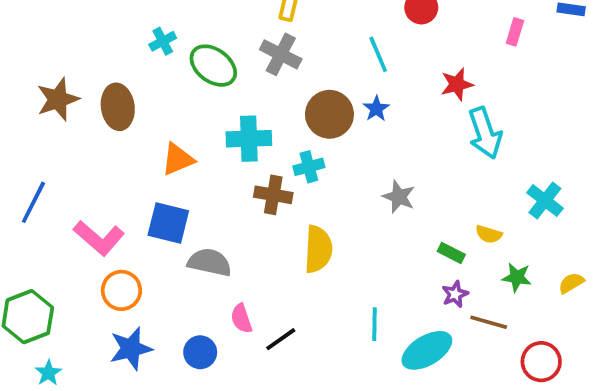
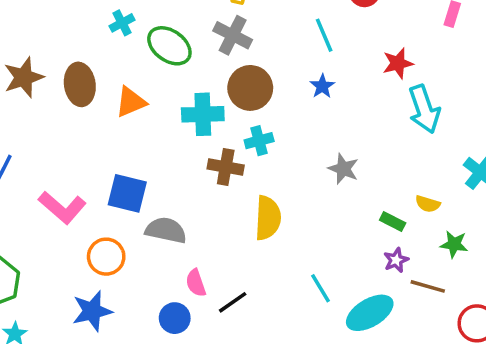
brown circle: (329, 114) -> (250, 88), moved
orange triangle: (178, 159) -> (131, 102), moved
orange circle: (121, 290) -> (106, 257), moved
cyan line: (374, 324) -> (321, 288), turned -32
blue circle: (200, 352) -> (175, 318), moved

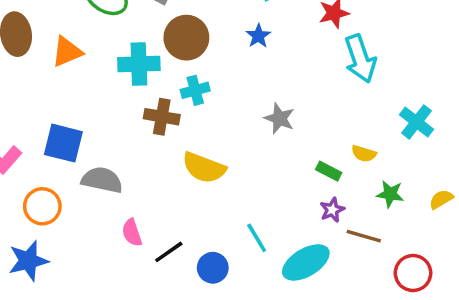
yellow semicircle: (268, 218) -> (204, 168), turned 108
blue circle: (175, 318) -> (213, 268), moved

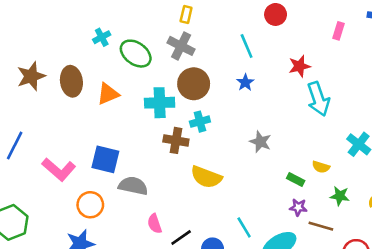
purple star: (332, 210) -> (298, 207), turned 30

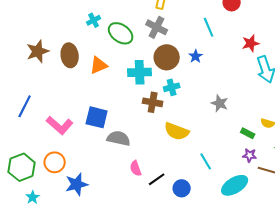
blue star: (245, 83) -> (196, 56), moved
orange circle: (90, 205) -> (55, 162), moved
cyan line: (244, 227) -> (206, 161), moved

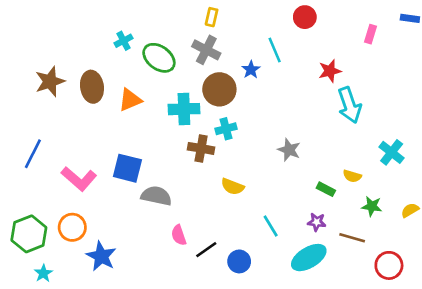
blue star: (196, 56) -> (251, 70), moved
yellow semicircle: (177, 131) -> (233, 187), size x0.7
purple star: (250, 155) -> (317, 222), moved
blue star: (77, 184) -> (101, 256), turned -30

